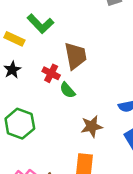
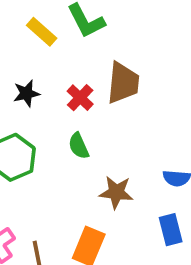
black star: (12, 70) -> (26, 93), moved
green semicircle: (68, 90) -> (79, 146), moved

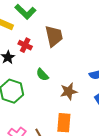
red cross: (80, 98) -> (25, 45), moved

